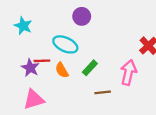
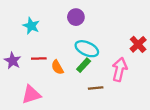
cyan star: (23, 26) -> (31, 26), moved
cyan ellipse: (65, 44) -> (87, 49), moved
purple star: (30, 68) -> (13, 61), moved

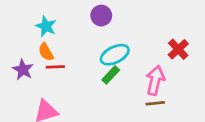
cyan ellipse: (87, 49) -> (115, 55), turned -50
orange semicircle: (57, 67) -> (46, 52), moved
brown line: (96, 88) -> (155, 103), moved

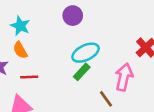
red line: (55, 67) -> (29, 77), moved
brown line: (155, 103) -> (106, 99), moved, turned 60

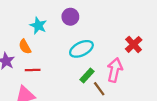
cyan star: (20, 26) -> (38, 26), moved
green rectangle: (82, 72) -> (87, 75), moved

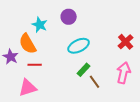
orange semicircle: (25, 47) -> (28, 44), size x1.5
pink arrow: (115, 70) -> (124, 73), moved

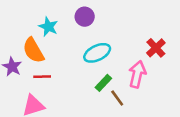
pink arrow: (124, 73) -> (137, 74), moved

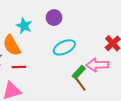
pink arrow: (137, 74) -> (97, 65), turned -105
green rectangle: (103, 83) -> (79, 72), moved

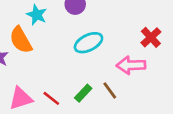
red line: (19, 67) -> (51, 98), moved, turned 40
green rectangle: (79, 72) -> (83, 93), moved

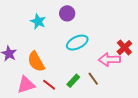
red cross: (151, 37) -> (124, 48), moved
orange semicircle: (21, 40) -> (36, 62), moved

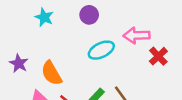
cyan star: (38, 21) -> (44, 17), moved
pink arrow: (109, 60) -> (137, 36), moved

